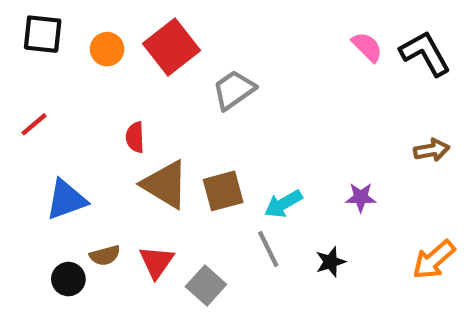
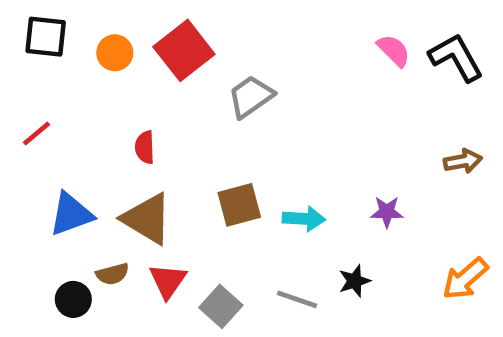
brown triangle: (165, 184) -> (147, 219), moved
cyan arrow: (283, 204) -> (304, 219), turned -147
gray line: (268, 249) -> (297, 299), moved, turned -45

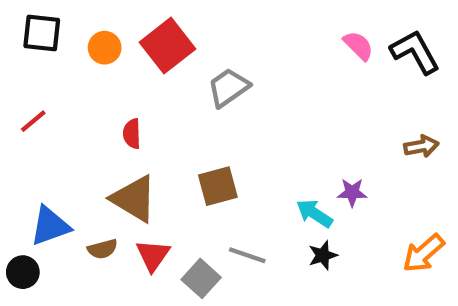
blue triangle: (71, 214) -> (50, 226), moved
cyan arrow: (304, 219) -> (314, 213), moved, turned -150
black circle: (73, 299) -> (23, 272), moved
gray line: (297, 299) -> (247, 255), moved

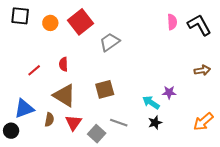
pink semicircle: (358, 46) -> (172, 22), turned 42
red line: (33, 121) -> (34, 70), moved
brown semicircle: (103, 249) -> (49, 120), turned -64

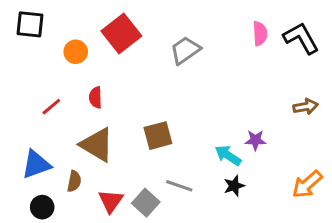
orange circle: (50, 23) -> (76, 52), moved
gray trapezoid: (110, 42) -> (185, 50), moved
red triangle: (73, 123) -> (111, 201), moved
black circle: (11, 131) -> (42, 207), moved

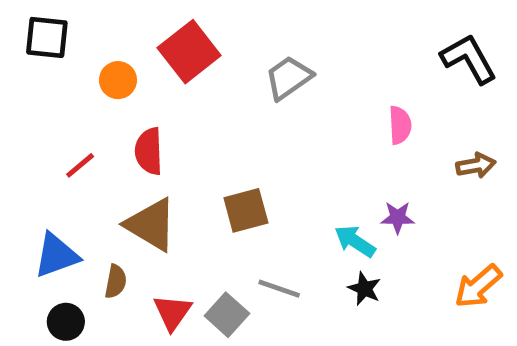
pink semicircle: (260, 34) -> (400, 125), moved
red semicircle: (95, 97) -> (149, 151), size x1.4
black star: (234, 186) -> (364, 289), turned -30

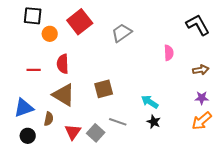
black square: (47, 37) -> (33, 16), moved
red line: (80, 165) -> (34, 70), turned 40
purple star: (398, 218) -> (202, 98), moved

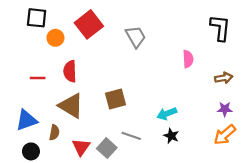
black L-shape: (198, 25) -> (220, 28), turned 35
gray trapezoid: (122, 33) -> (136, 37), turned 95
cyan arrow: (150, 102) -> (167, 114), turned -54

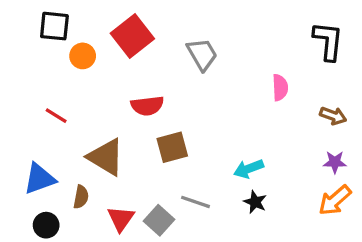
red semicircle: (70, 71) -> (147, 106), moved, turned -95
red line: (38, 78) -> (56, 116), turned 32
brown arrow: (224, 78) -> (333, 116), turned 30

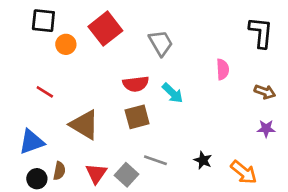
red semicircle: (147, 106) -> (136, 84), moved
cyan arrow: (249, 169) -> (173, 93), moved, turned -115
brown semicircle: (81, 197) -> (59, 171), moved
orange arrow: (335, 200) -> (244, 172), moved, turned -100

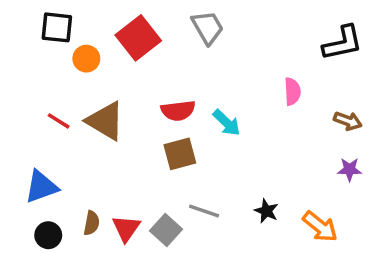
black L-shape: (261, 32) -> (343, 43), turned 72
gray trapezoid: (161, 43) -> (208, 27), moved
brown triangle: (84, 125) -> (105, 121), moved
brown semicircle: (59, 171) -> (92, 223), moved

